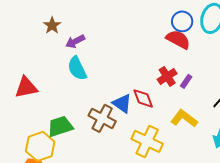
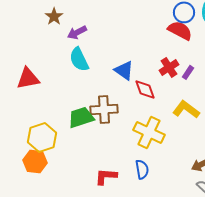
blue triangle: (122, 103) -> (124, 70), moved
brown cross: (102, 118) -> (104, 109), turned -32
green trapezoid: (60, 126) -> (81, 117), moved

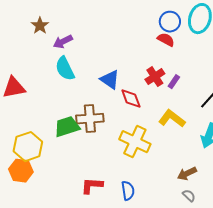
red semicircle: (180, 30) -> (166, 40), size x0.7
blue semicircle: (142, 169) -> (128, 191), moved

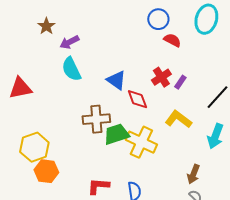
blue circle: (170, 22) -> (158, 19), moved
green trapezoid: (67, 127) -> (116, 134), moved
orange hexagon: (21, 171) -> (46, 171), moved
brown arrow: (187, 174) -> (193, 174), turned -42

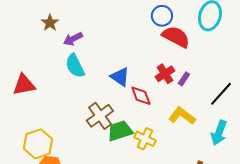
red semicircle: (172, 40) -> (176, 37), size x1.6
brown cross: (96, 119) -> (100, 116), turned -32
yellow cross: (141, 142) -> (145, 139), size x0.7

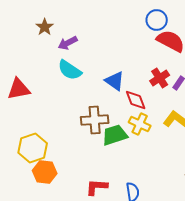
cyan semicircle: (75, 66) -> (70, 70), turned -30
brown cross: (100, 116) -> (95, 120), turned 32
yellow cross: (145, 139) -> (140, 124), moved

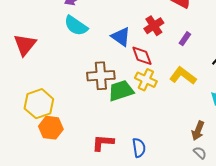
red cross: (160, 78) -> (154, 26), moved
red triangle: (19, 89) -> (25, 45), turned -40

